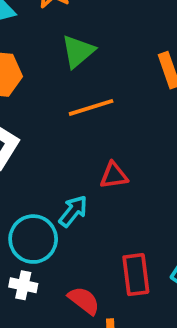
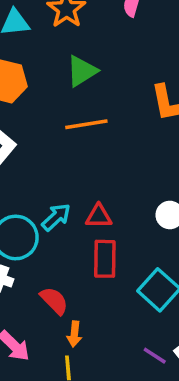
red triangle: (114, 175) -> (99, 216), moved
red rectangle: (136, 275) -> (105, 259), moved

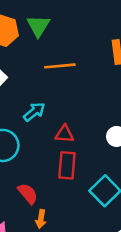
green triangle: (82, 71) -> (38, 26), moved, turned -30
cyan arrow: (56, 217) -> (34, 112), moved

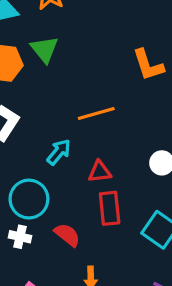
orange line: (60, 66) -> (96, 113), moved
red semicircle: (28, 194) -> (67, 235), moved

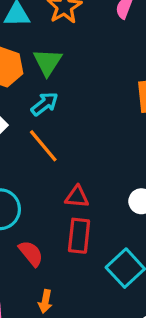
orange line: (96, 113) -> (43, 146), moved, turned 54
cyan arrow: (59, 152) -> (45, 104), moved

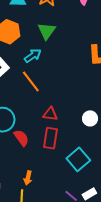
green triangle: (48, 62) -> (47, 31), moved
red semicircle: (31, 253) -> (21, 138), moved

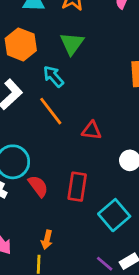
cyan arrow: (33, 56) -> (53, 76), turned -96
red triangle: (50, 114) -> (92, 130), moved

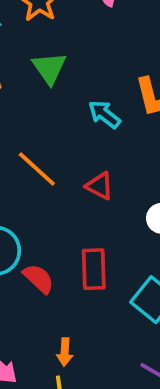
cyan arrow: (53, 76) -> (104, 114), moved
red triangle: (92, 130) -> (100, 186), turned 30

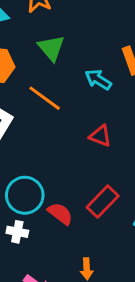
orange line: (37, 169) -> (45, 98), moved
red rectangle: (94, 269) -> (103, 202), turned 52

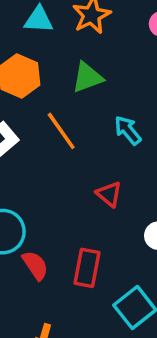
green triangle: (51, 48) -> (87, 77), turned 32
red rectangle: (103, 202) -> (87, 268), turned -52

